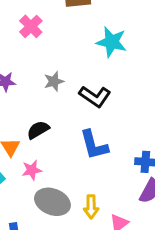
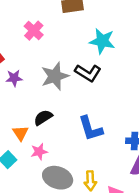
gray star: (54, 81) -> (55, 76), size x1.6
black L-shape: (95, 96) -> (88, 73), moved

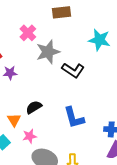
cyan star: (102, 41) -> (99, 40), moved
gray star: (55, 76) -> (48, 52), moved

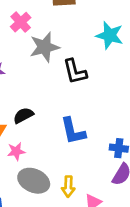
black L-shape: (73, 70) -> (75, 72), turned 40

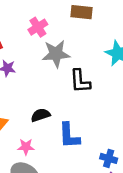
black semicircle: (23, 115) -> (40, 115), moved
pink star: (16, 151) -> (26, 147), moved

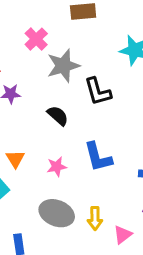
black semicircle: (40, 115) -> (58, 116), moved, turned 72
pink star: (26, 147) -> (57, 167), moved

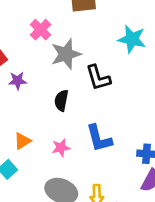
black semicircle: (58, 116) -> (61, 100), turned -120
orange triangle: (15, 159) -> (22, 141), turned 30

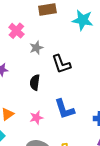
cyan star: (132, 39) -> (83, 20), moved
gray star: (66, 54) -> (36, 48), size x0.6

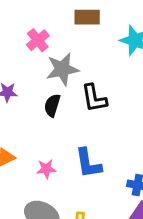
gray star: (36, 48) -> (62, 69), size x1.6
black semicircle: (35, 82) -> (52, 105), moved

